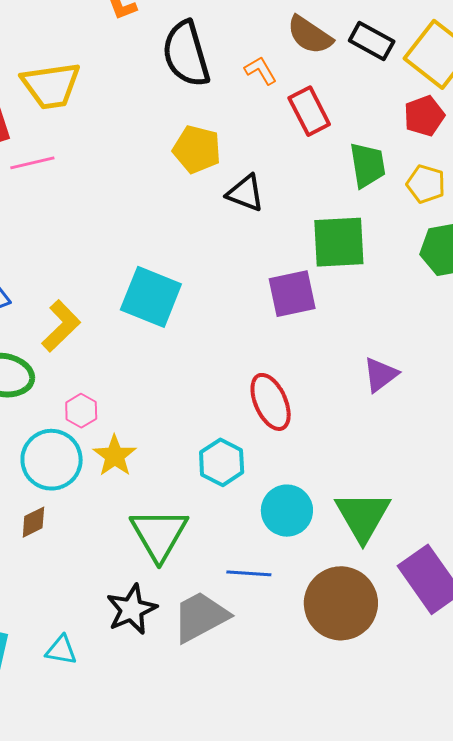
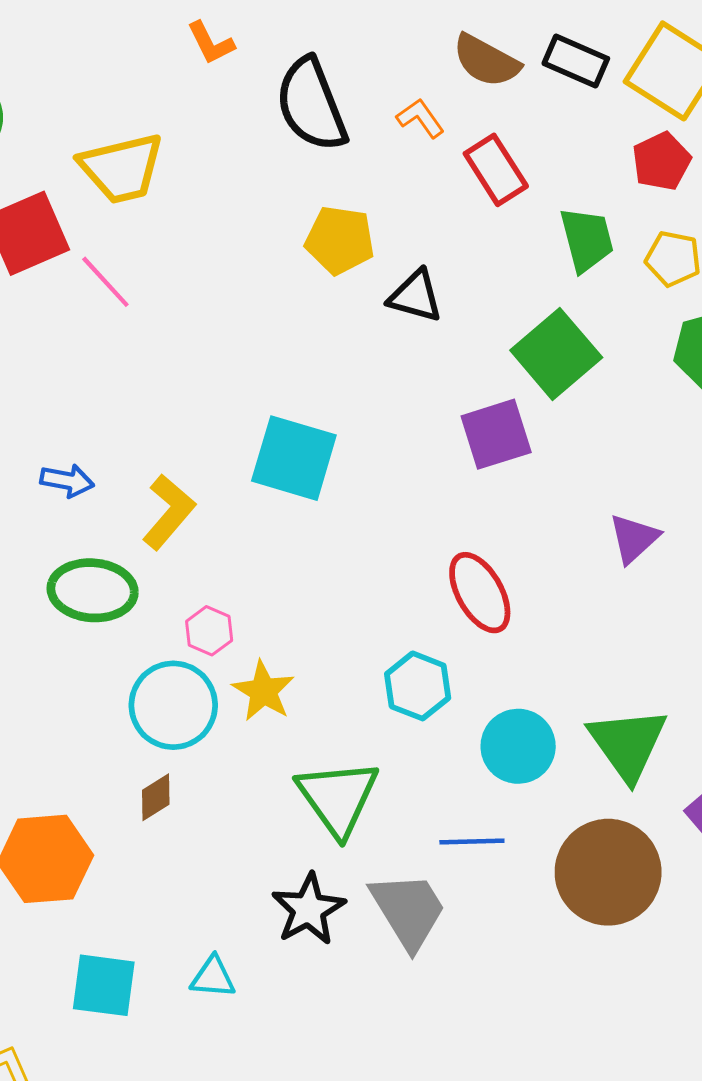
pink line: (32, 163) -> (105, 282), turned 66
green square: (339, 242) -> (556, 354), turned -32
gray trapezoid: (200, 617) -> (408, 910), turned 92

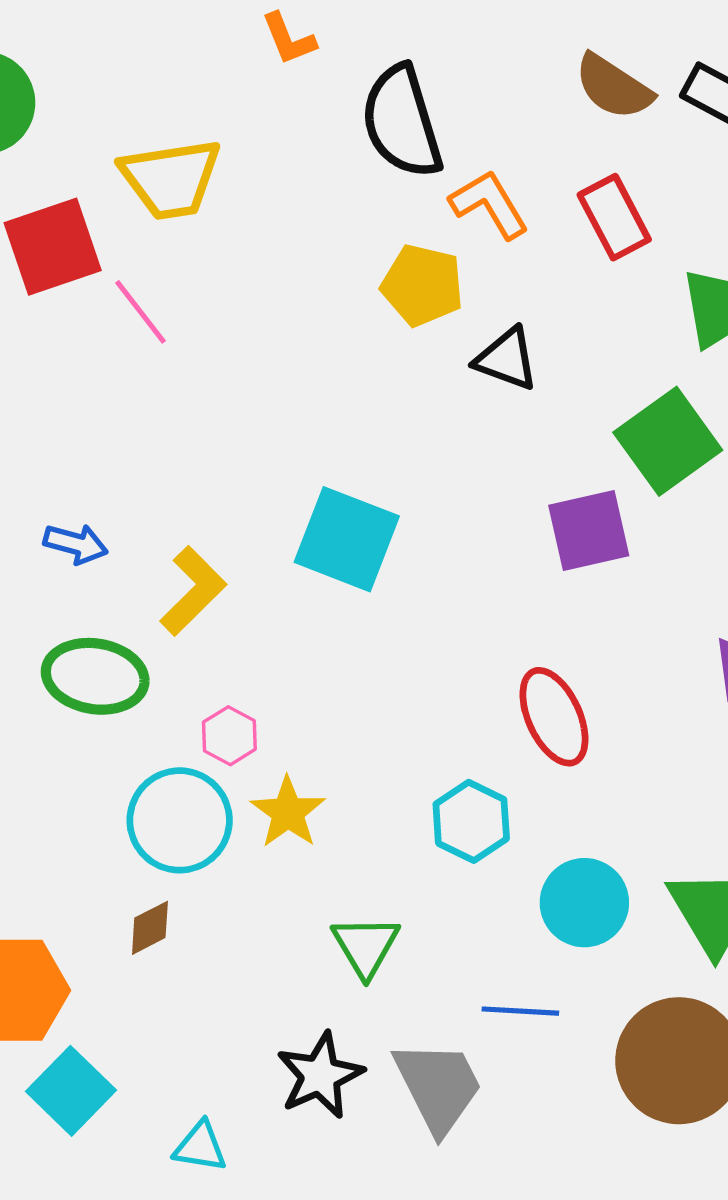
orange L-shape: (420, 118) -> (489, 204), moved, size x1.4
green triangle: (338, 798) -> (366, 946), size x0.7
cyan square: (104, 985) -> (71, 1091), moved, turned 32

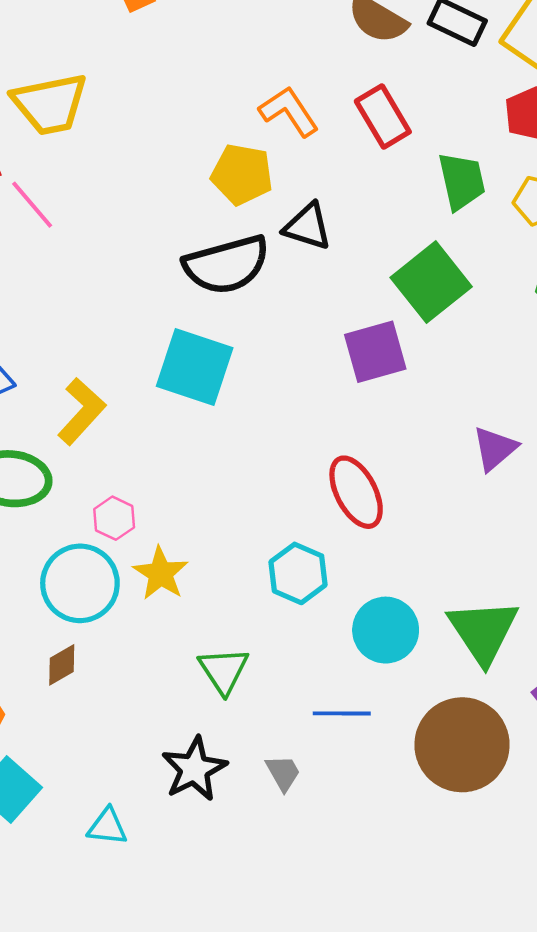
black semicircle: (402, 122) -> (226, 265), moved, turned -86
gray trapezoid: (438, 1087) -> (283, 773), size x0.5

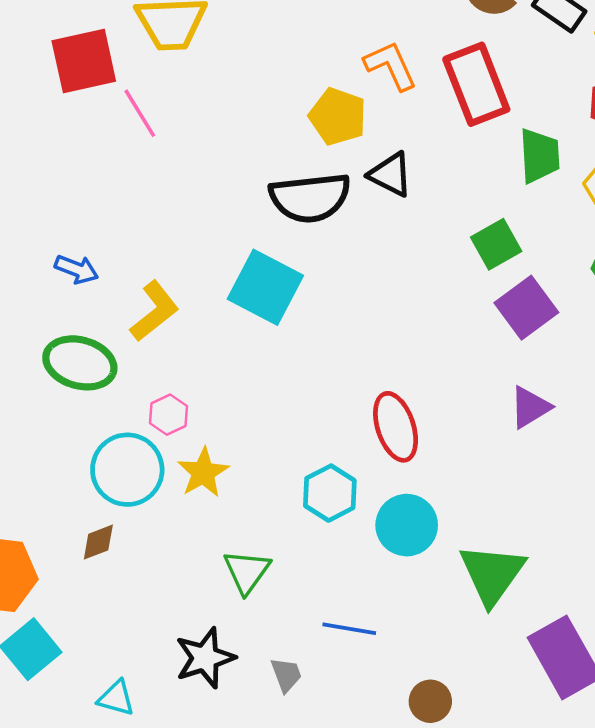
red rectangle: (383, 116) -> (476, 84), size x1.4
green square: (431, 282) -> (496, 244), size x0.7
purple square: (375, 352) -> (526, 308), moved, turned -30
cyan circle: (386, 630) -> (407, 525), moved
brown circle: (462, 745) -> (430, 701), moved, size x0.5

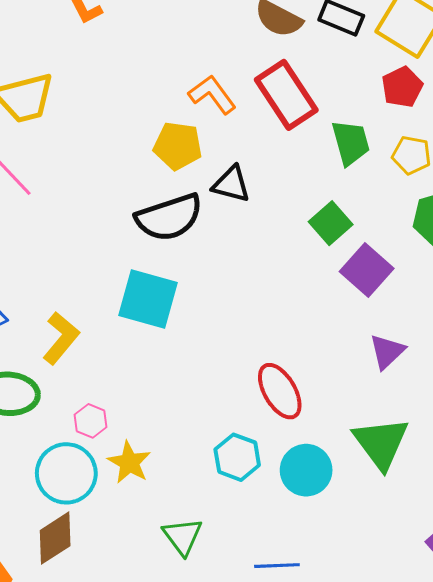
brown diamond: (98, 542) -> (55, 538), size x1.6
green triangle: (492, 574) -> (381, 443), moved

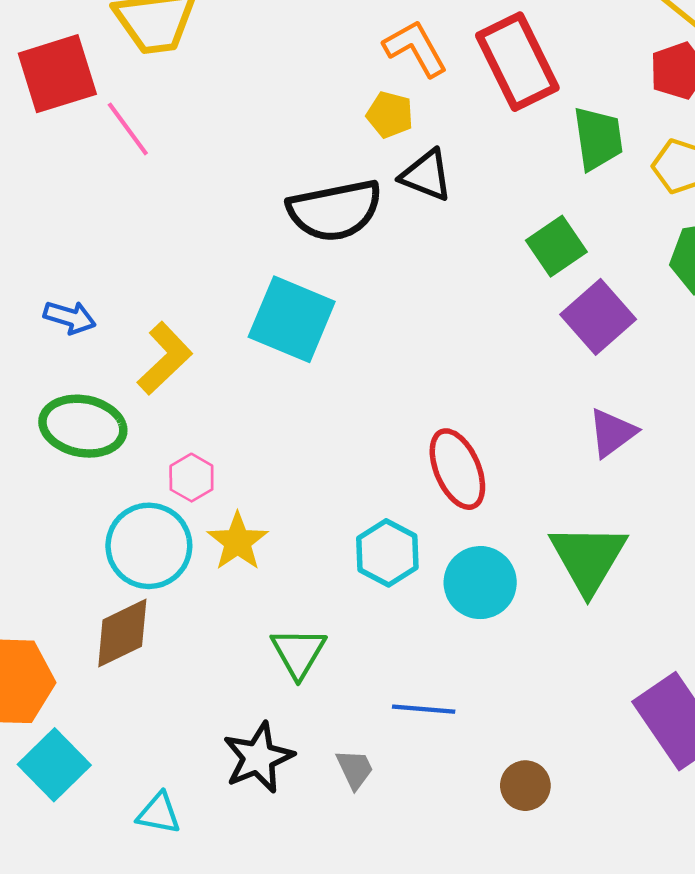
yellow pentagon: (178, 146) -> (390, 115), moved, size x0.7

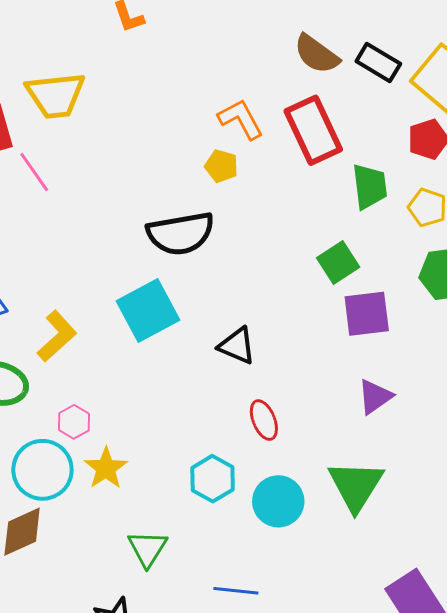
black triangle: (426, 175) -> (237, 346), moved
purple square: (598, 317) -> (367, 314), turned 33
cyan square: (292, 319) -> (148, 310), turned 38
red ellipse: (457, 469) -> (264, 420), size x0.7

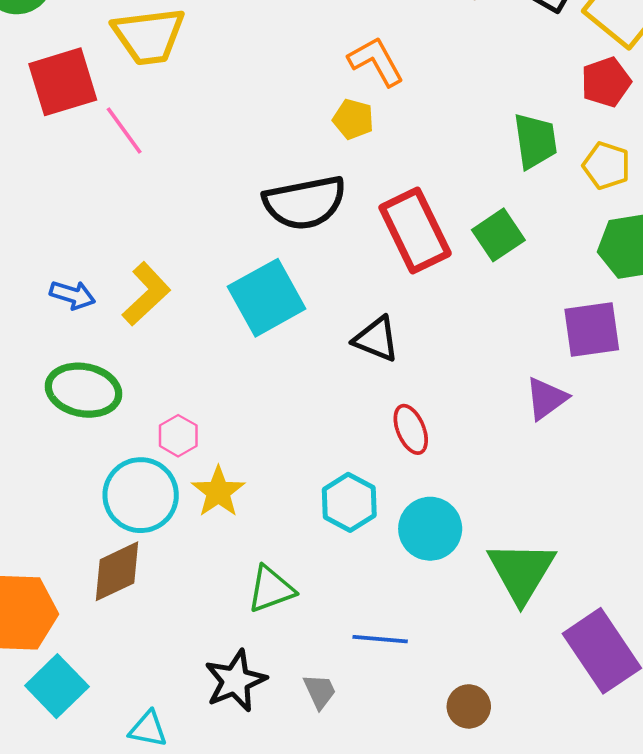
red rectangle: (313, 130) -> (415, 231), moved
purple square: (367, 314) -> (592, 330), moved
yellow L-shape: (57, 336) -> (146, 294), moved
green triangle: (356, 486) -> (521, 572), moved
green triangle: (147, 548) -> (271, 589), turned 39

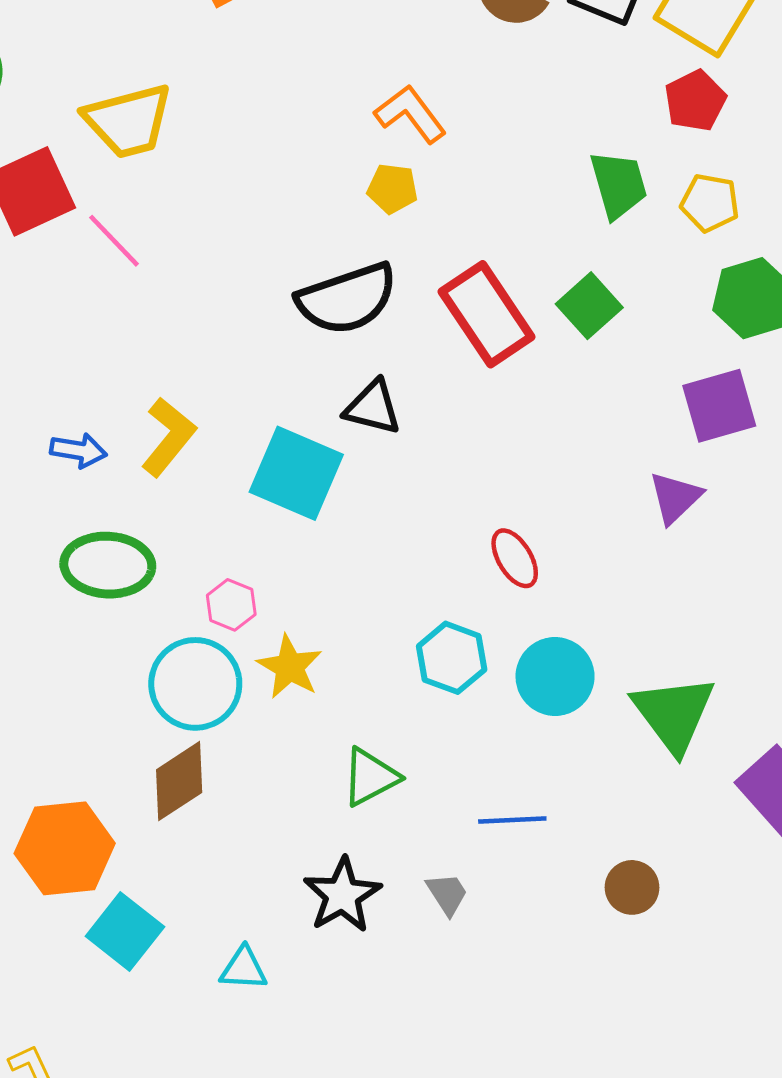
cyan square: (267, 298) -> (296, 473), moved, turned -30
black triangle: (376, 339) -> (373, 408), moved

